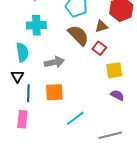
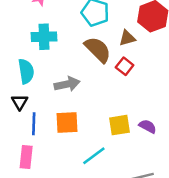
yellow square: (114, 70) -> (119, 125), moved

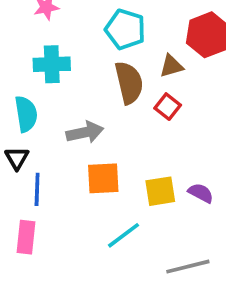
brown semicircle: (98, 50) -> (129, 83), turned 32
orange square: (67, 122) -> (103, 178), moved

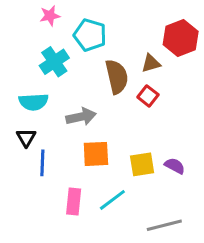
cyan pentagon: (125, 29) -> (90, 35), moved
cyan cross: (52, 64) -> (54, 62), turned -32
cyan semicircle: (26, 114) -> (34, 102), turned 96
pink rectangle: (26, 237) -> (74, 201), moved

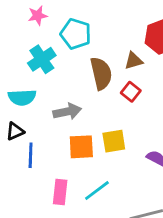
black triangle: (26, 138) -> (15, 131), turned 36
yellow square: (142, 164) -> (114, 141), moved

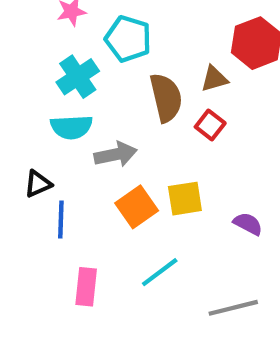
cyan semicircle: (22, 97) -> (71, 127), moved
orange square: (81, 147) -> (137, 207), turned -32
pink rectangle: (60, 192) -> (86, 287), moved

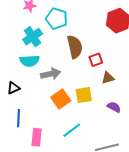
brown triangle: (214, 79) -> (108, 78), moved
red square: (210, 125) -> (96, 60), turned 32
blue line: (61, 220) -> (18, 118), moved

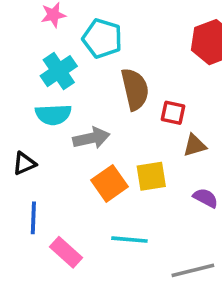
red square: (96, 60) -> (173, 113), turned 32
cyan line: (72, 130) -> (129, 240), turned 42
pink rectangle: (37, 137) -> (66, 252), turned -54

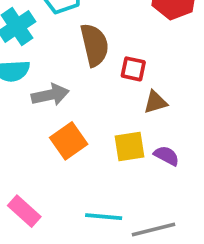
yellow square: (151, 176) -> (130, 146), moved
cyan line: (129, 240) -> (104, 217), moved

